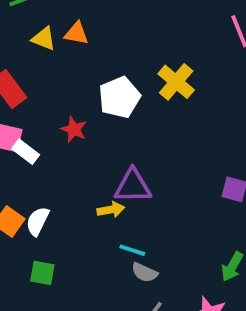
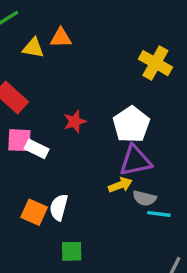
white pentagon: (119, 97) -> (131, 124), moved
red star: (74, 129) -> (75, 122), turned -30
cyan line: (132, 250) -> (159, 214), moved
gray semicircle: (145, 272) -> (144, 198), moved

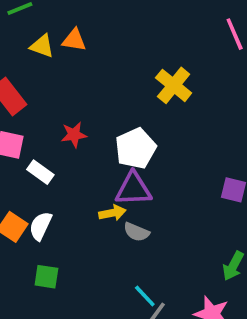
white rectangle: (37, 149) -> (40, 172), moved
cyan line: (159, 214) -> (145, 296), moved, turned 30

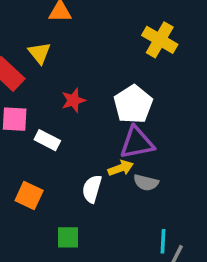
yellow triangle: (42, 46) -> (39, 53), moved, turned 40
white semicircle: (40, 226) -> (92, 189), moved
cyan line: (145, 296) -> (163, 241), turned 55

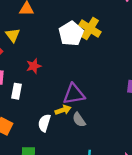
white pentagon: (133, 104) -> (71, 34), moved
white rectangle: (47, 140) -> (16, 91), turned 72
gray semicircle: (146, 183) -> (79, 120), turned 40

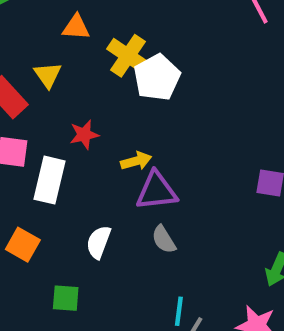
yellow cross: (90, 29) -> (128, 56), moved
white rectangle: (16, 91) -> (50, 180), size x1.5
yellow arrow: (63, 110) -> (136, 161), moved

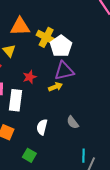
orange triangle: (76, 27) -> (20, 27), size x1.5
purple triangle: (156, 191) -> (64, 71), moved
green square: (66, 298) -> (29, 155), turned 32

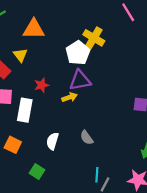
yellow cross: (46, 37) -> (94, 38), moved

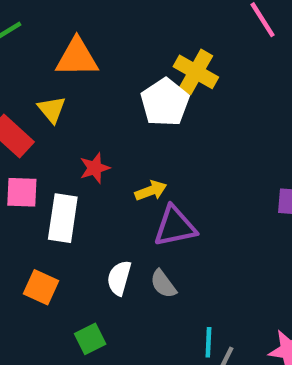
purple triangle: (80, 80) -> (175, 226), moved
gray semicircle: (87, 138) -> (163, 284), moved
green square: (37, 172) -> (90, 339), turned 32

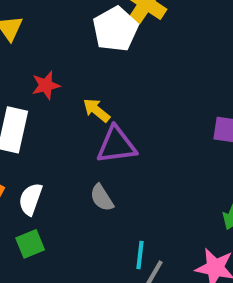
yellow arrow: (151, 191) -> (96, 110), turned -124
white semicircle: (119, 278) -> (31, 199), moved

